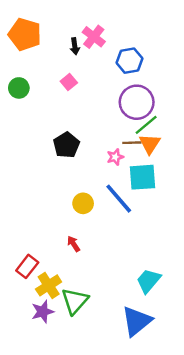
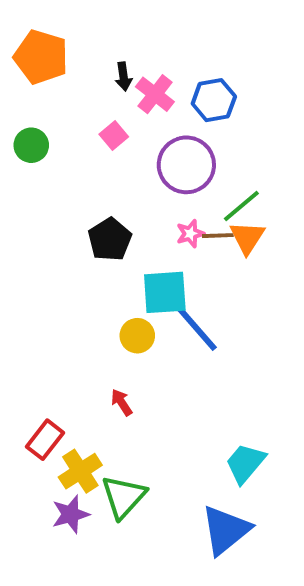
pink cross: (94, 37) -> (155, 94), moved
purple circle: (137, 102) -> (186, 165), moved
pink star: (115, 157) -> (190, 234), moved
cyan square: (143, 177) -> (165, 292), moved

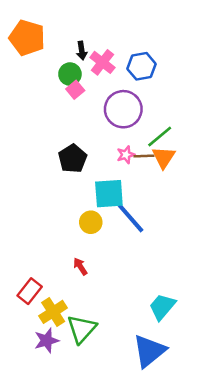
green circle: (31, 145) -> (70, 74), moved

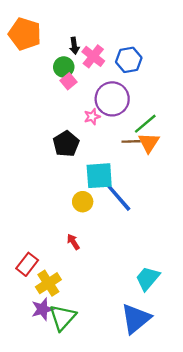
pink star: (126, 155) -> (92, 117), moved
green triangle: (82, 329) -> (63, 317), moved

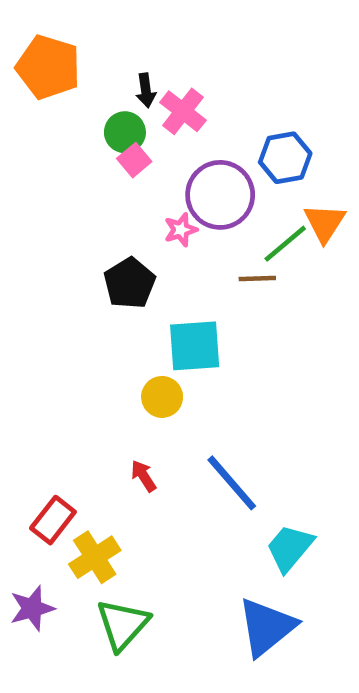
blue hexagon: (129, 60) -> (285, 158), moved
orange triangle: (149, 143) -> (325, 223), moved
blue line: (118, 197) -> (232, 483), moved
purple star: (42, 309) -> (32, 608), moved

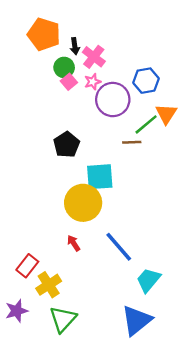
orange pentagon: (48, 67) -> (44, 34), moved
pink star: (181, 230) -> (93, 82), moved
yellow circle: (162, 397) -> (83, 203), size x1.8

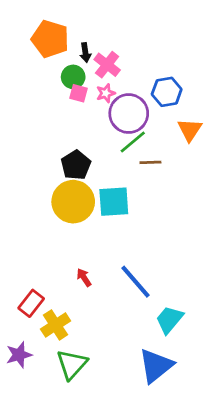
pink square: (69, 82) -> (79, 93), turned -35
green line: (146, 124) -> (133, 142), moved
yellow circle: (83, 203) -> (73, 202), moved

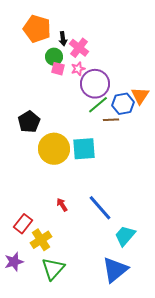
blue hexagon: (167, 92) -> (123, 104), moved
black pentagon: (76, 165) -> (29, 122), moved

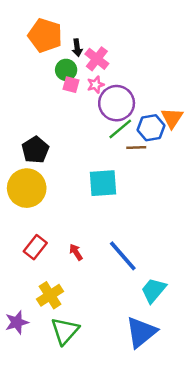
yellow circle: (54, 149) -> (27, 188), moved
red rectangle: (23, 224) -> (35, 247), moved

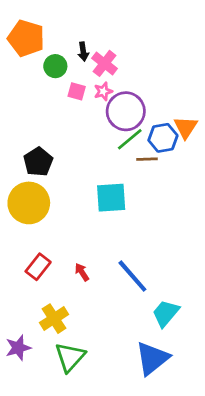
orange pentagon: (45, 35) -> (26, 38), moved
green circle: (66, 70) -> (55, 66), moved

